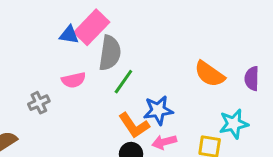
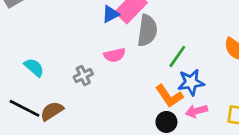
blue triangle: (69, 35) -> (110, 14), turned -36
green line: (123, 82) -> (177, 56), moved

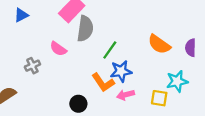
blue triangle: (110, 14) -> (21, 15), moved
pink semicircle: (115, 55) -> (58, 49), turned 48
black circle: (166, 122) -> (78, 104), moved

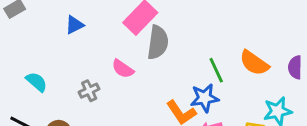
green line: (110, 50) -> (216, 70), moved, turned -60

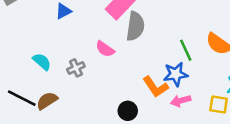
cyan semicircle: (37, 82) -> (42, 62), moved

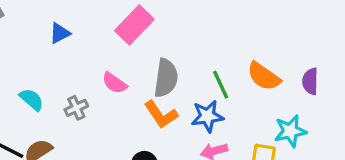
gray semicircle: (135, 26) -> (166, 78), moved
orange L-shape: (155, 87) -> (161, 114), moved

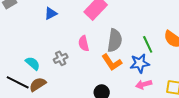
pink semicircle: (114, 83) -> (84, 43), turned 42
cyan semicircle: (32, 100) -> (33, 63), moved

